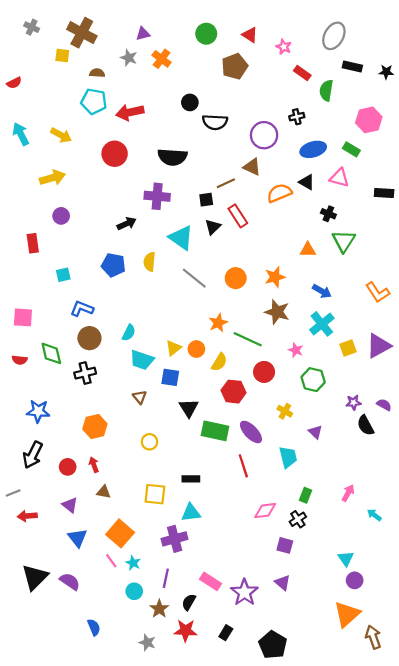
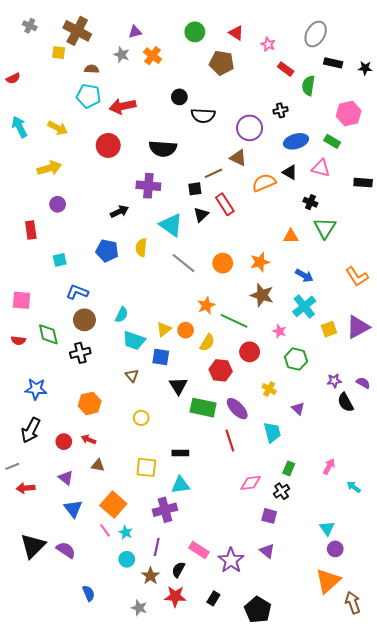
brown pentagon: (235, 66) -> (222, 63), turned 30
red arrow: (94, 465) -> (89, 440), turned -48

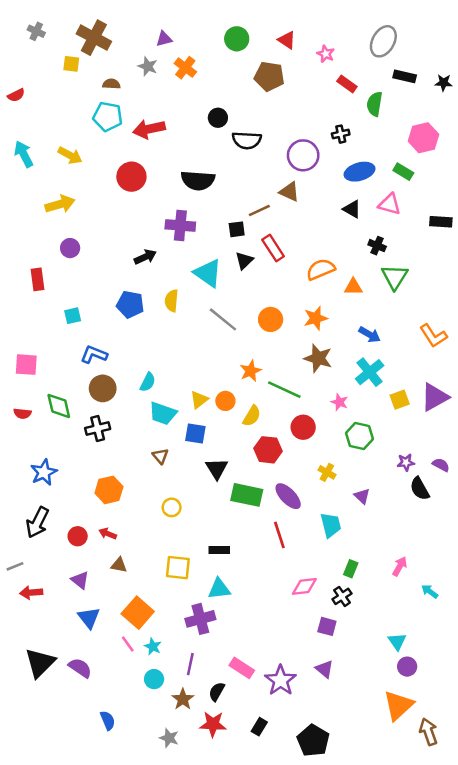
orange semicircle: (264, 183) -> (321, 269), moved
blue star: (36, 389) -> (44, 472), turned -30

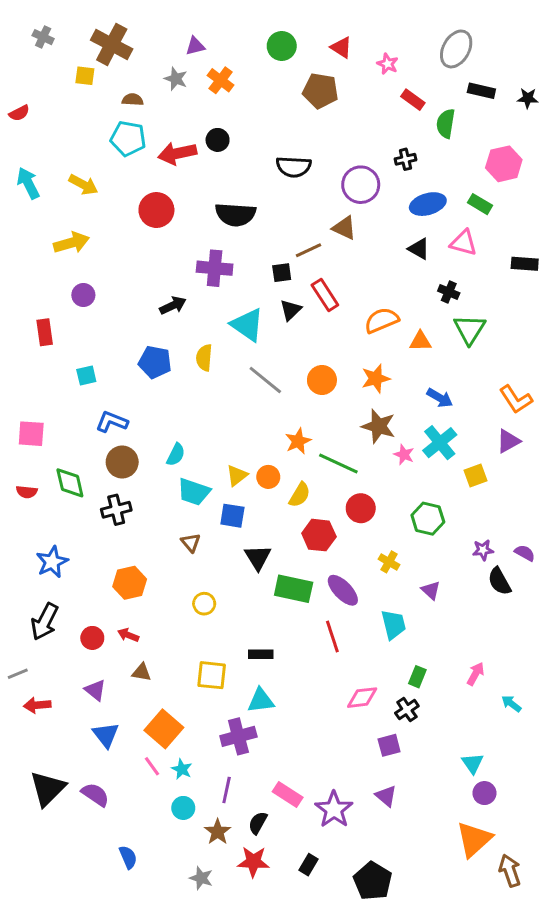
black circle: (218, 118) -> (218, 140), moved
purple triangle: (435, 397) -> (508, 441), moved, size x0.7
pink star: (339, 402) -> (404, 455), moved
purple square: (327, 626) -> (389, 745), turned -30

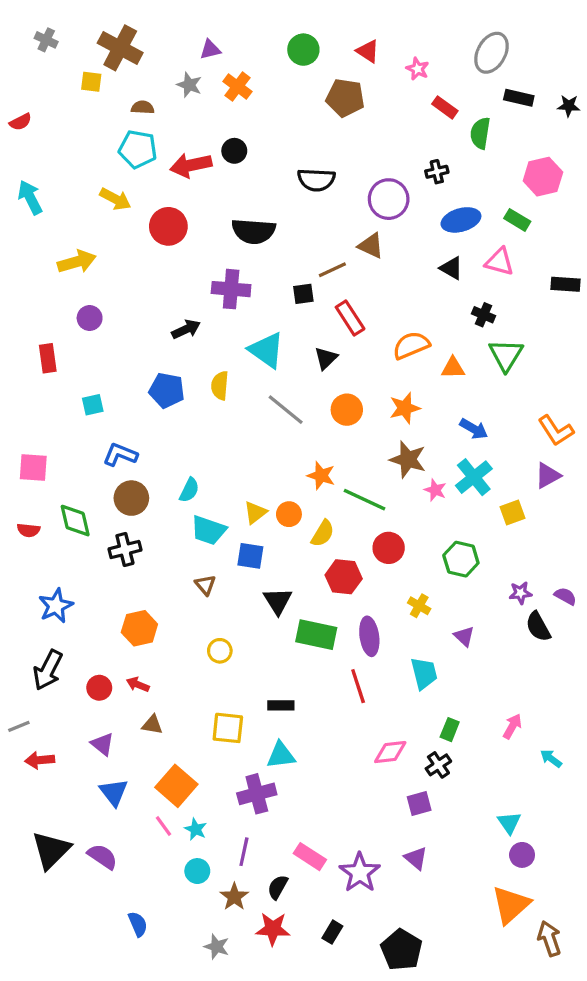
yellow arrow: (83, 185) -> (115, 199), moved
black triangle: (291, 310) -> (326, 358), moved
orange star: (298, 441) -> (321, 476), turned -30
purple ellipse: (343, 590) -> (369, 636), turned 36

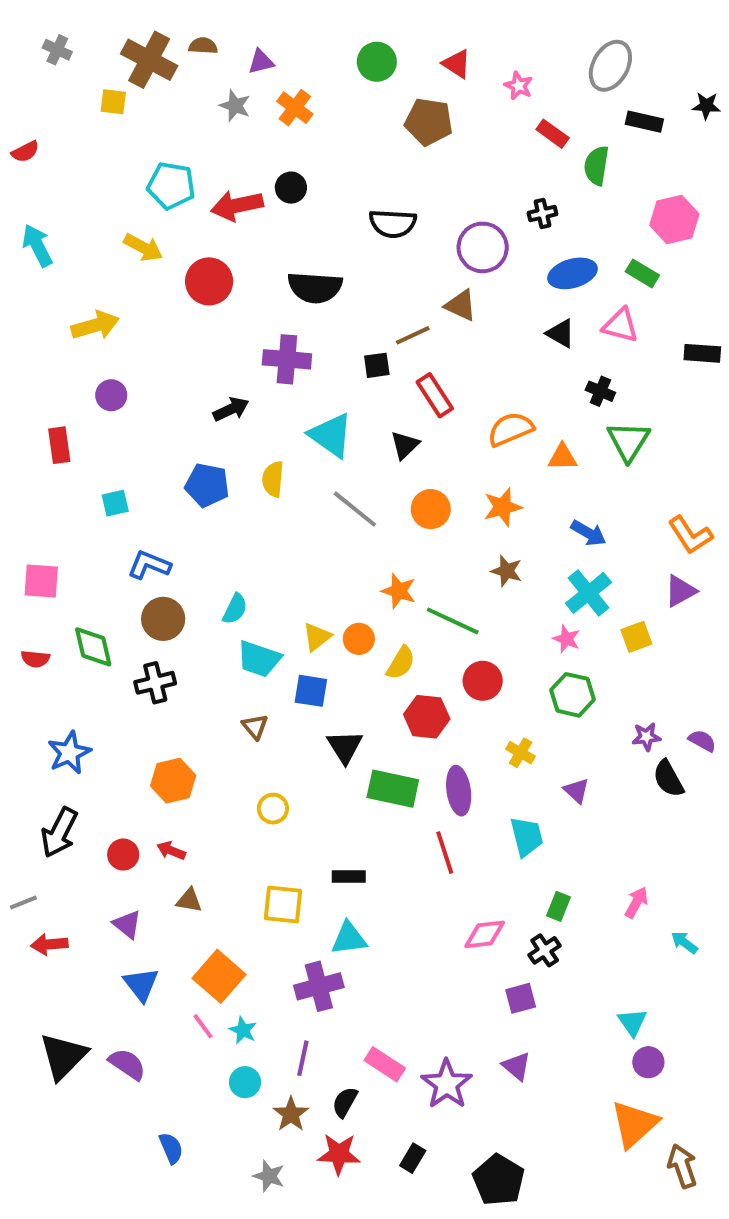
black star: (569, 106) -> (706, 106), moved
brown semicircle: (143, 107) -> (203, 46), moved
brown star: (408, 459) -> (507, 571), size x0.7
pink star: (435, 490) -> (567, 639), moved

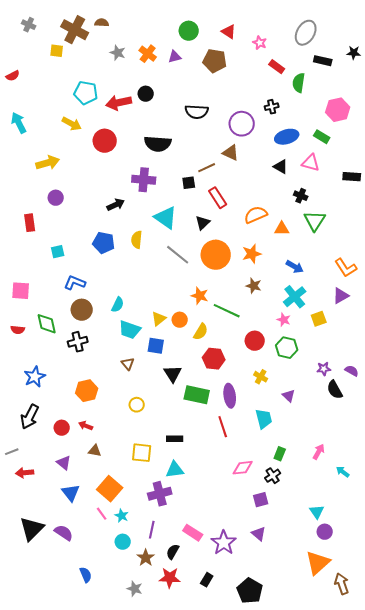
purple triangle: (261, 62) -> (175, 57), moved
orange circle: (431, 509) -> (216, 255), size x1.5
red circle: (483, 681) -> (255, 341), moved

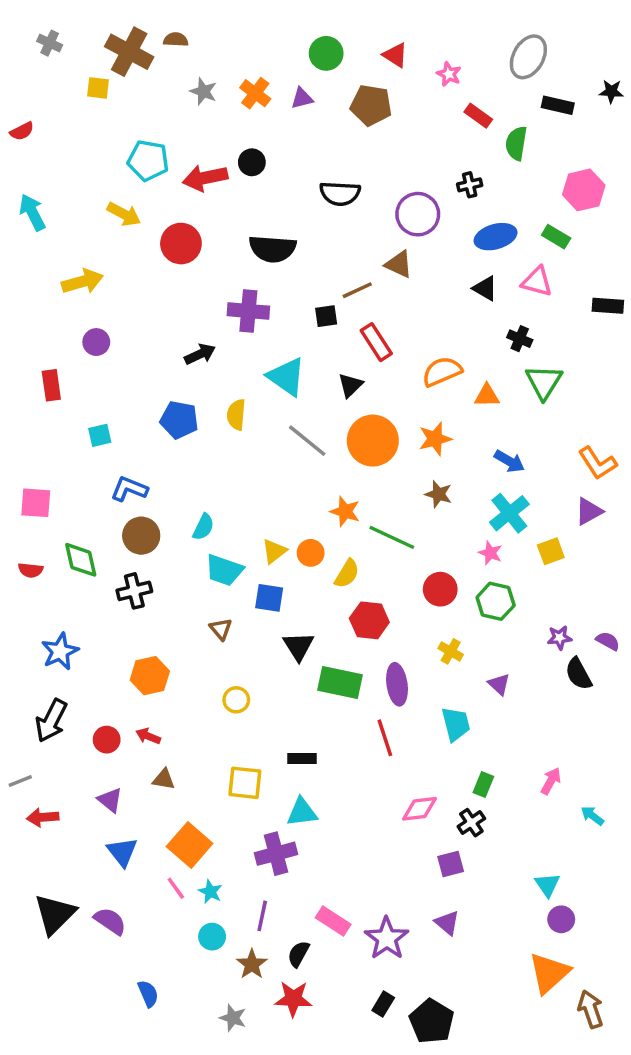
black rectangle: (207, 580) -> (383, 1004), moved

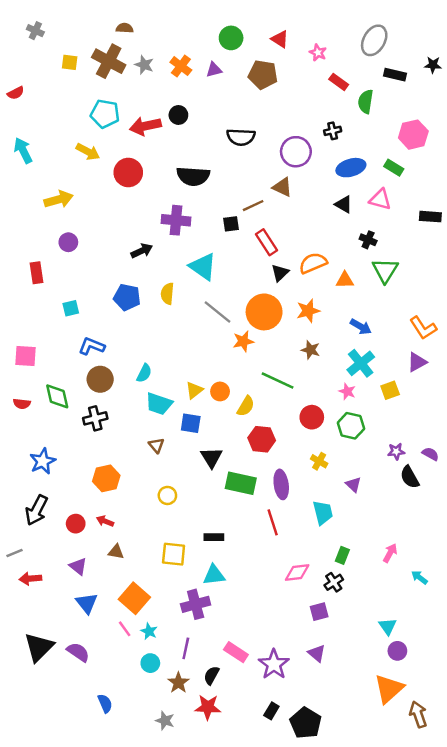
brown cross: (129, 52) -> (109, 61), moved
black triangle: (350, 385) -> (280, 273), moved
orange star: (345, 511) -> (243, 341), moved, turned -30

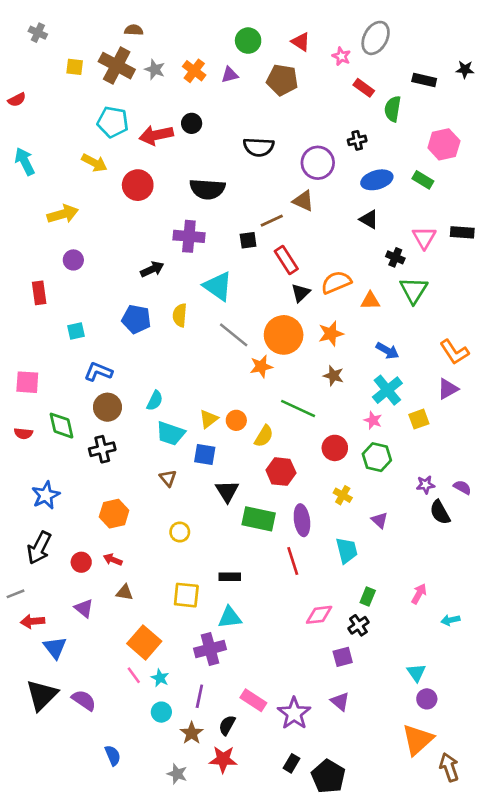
gray ellipse: (374, 40) -> (376, 38), moved
pink triangle: (380, 199) -> (424, 238), moved, turned 45
cyan arrow: (419, 577) -> (450, 620), turned -49
blue triangle: (87, 603) -> (55, 648), moved

